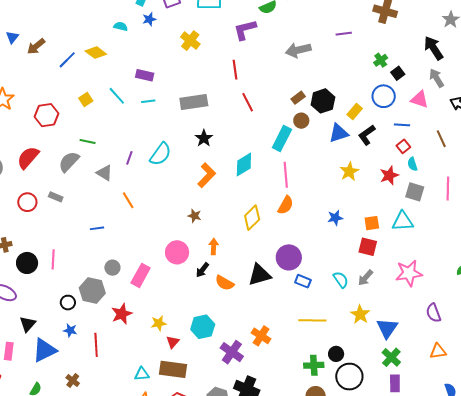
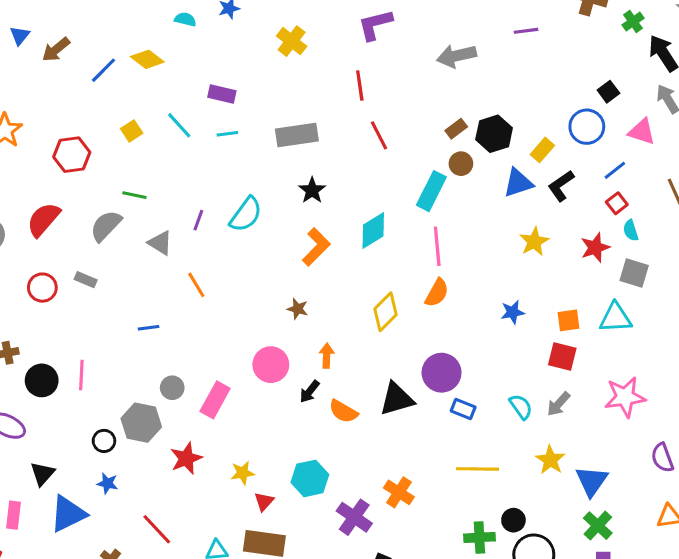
green cross: (381, 60) -> (633, 22), moved
blue line: (402, 125) -> (615, 170), turned -42
red line: (96, 345) -> (157, 529), moved, turned -40

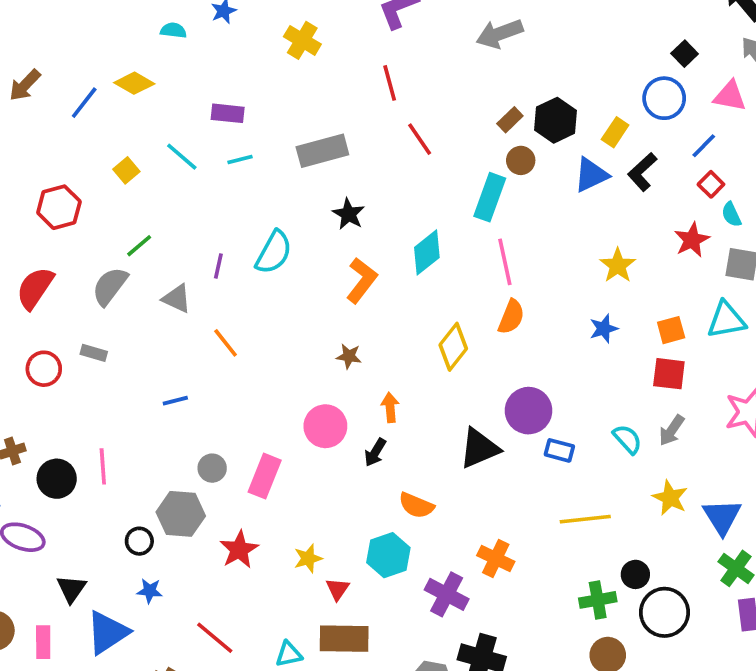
green line: (134, 195) -> (139, 246), turned -45
yellow star: (534, 242) -> (618, 265), moved
orange semicircle: (343, 411) -> (416, 505), moved

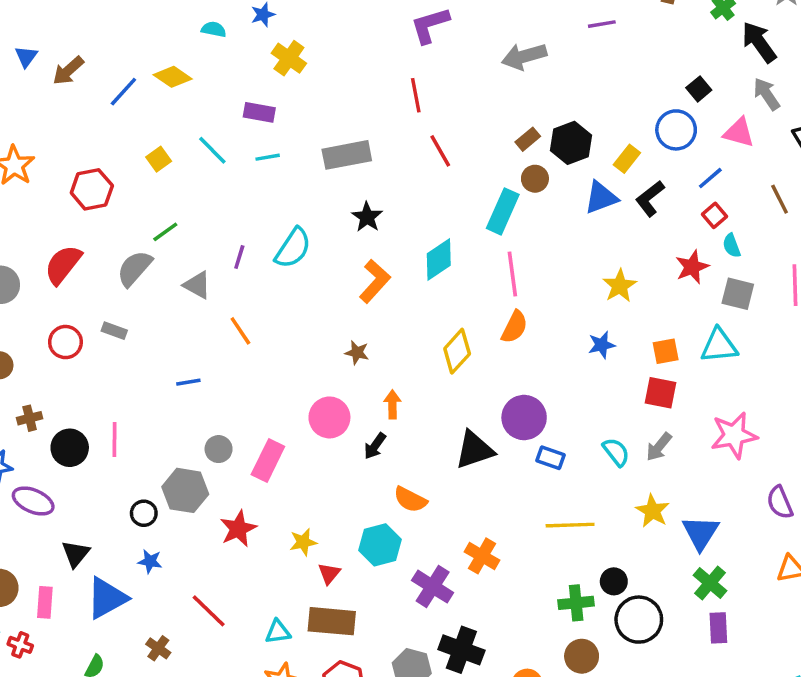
yellow cross: (302, 40) -> (289, 58), moved

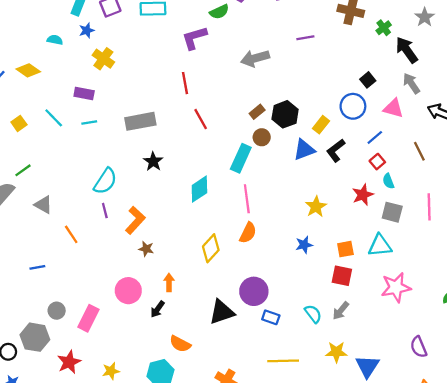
purple line: (239, 257) -> (105, 211), moved, turned -32
orange L-shape: (375, 281) -> (135, 220), moved
pink star: (734, 435) -> (396, 287), moved
yellow star: (653, 511) -> (336, 352), turned -30

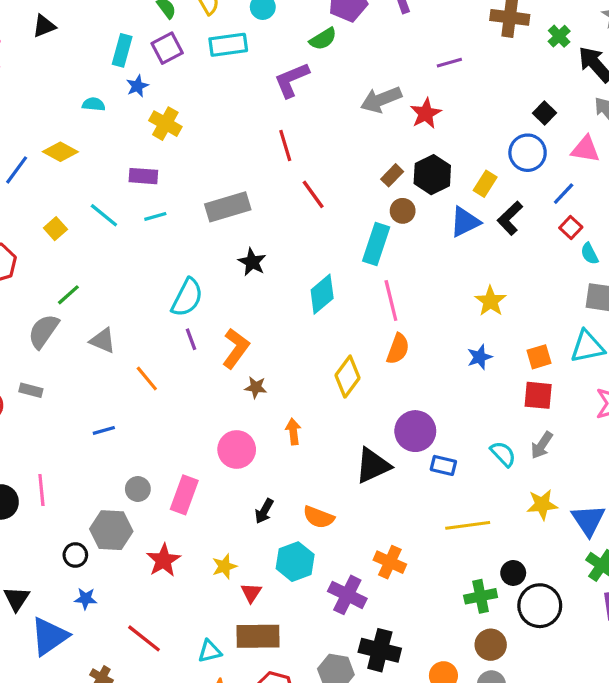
red star: (363, 195) -> (426, 113), moved
black arrow: (158, 309) -> (264, 511), moved

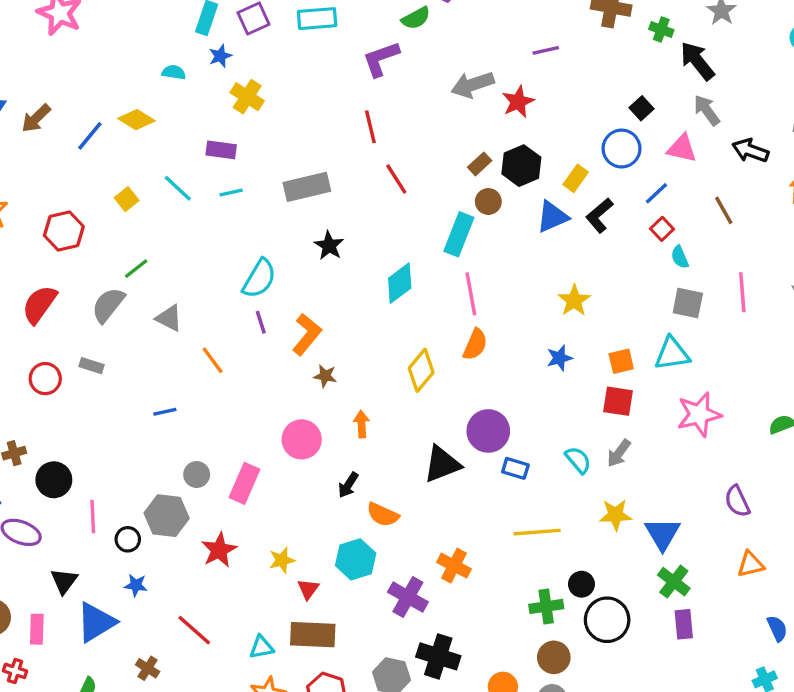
green cross: (559, 36) -> (661, 29), turned -30
pink line: (41, 490) -> (93, 516), moved
black arrow: (264, 511) -> (348, 485), moved

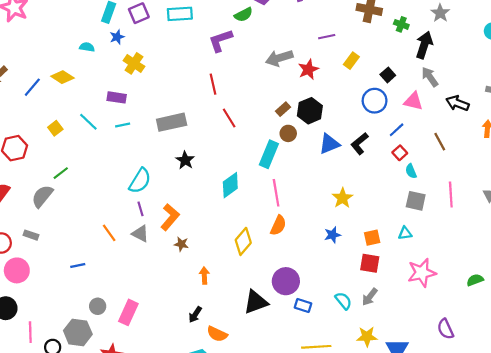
black arrow: (697, 61) -> (424, 45), turned 56
yellow rectangle: (576, 178) -> (351, 61), moved
gray triangle: (169, 318) -> (140, 234), moved
cyan triangle: (672, 354) -> (405, 233), size x0.6
pink circle: (302, 439) -> (17, 270), moved

